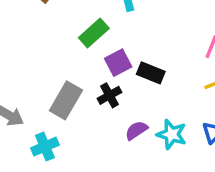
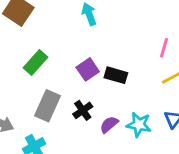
green rectangle: (94, 33) -> (35, 63), moved
black cross: (110, 95) -> (83, 110), moved

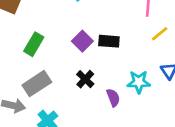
gray rectangle: (48, 106) -> (37, 84), moved, turned 44
purple semicircle: (109, 125) -> (113, 98), moved, turned 120

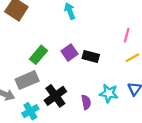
green rectangle: (34, 44) -> (39, 55), moved
black cross: (85, 79) -> (55, 96), moved, size x1.5

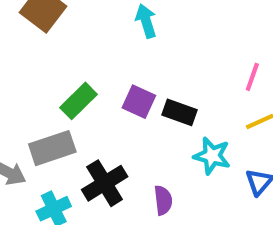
purple square: (70, 53) -> (139, 102), turned -35
cyan star: (109, 93) -> (212, 156), moved

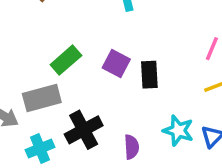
black rectangle: (179, 112) -> (149, 75), turned 64
cyan star: (212, 156) -> (178, 131), moved

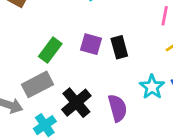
cyan star: (178, 131) -> (152, 87), turned 30
purple semicircle: (132, 147) -> (118, 108), size x1.4

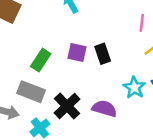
gray rectangle: (38, 84) -> (31, 92), turned 52
purple semicircle: (118, 108) -> (104, 109), turned -55

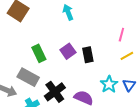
purple square: (77, 53) -> (68, 51), turned 35
green rectangle: (41, 60) -> (39, 53), turned -66

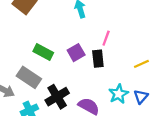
pink line: (121, 35) -> (106, 38), moved
green rectangle: (39, 53) -> (43, 52), turned -42

